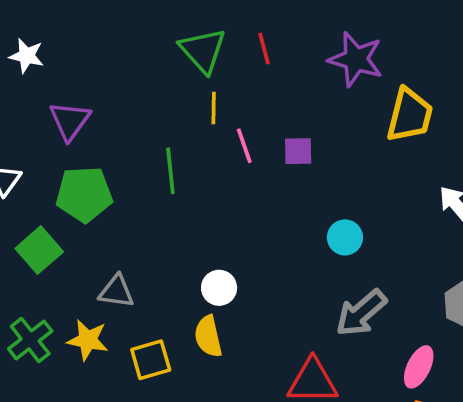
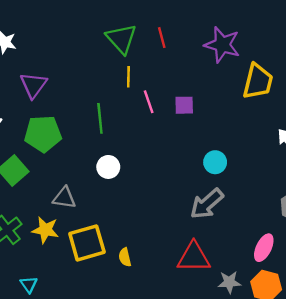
white circle: (219, 288) -> (108, 167), moved
gray arrow: (361, 313) -> (207, 204), moved
yellow semicircle: (208, 336) -> (125, 257), moved, size x0.7
yellow square: (151, 360) -> (87, 243), size x1.4

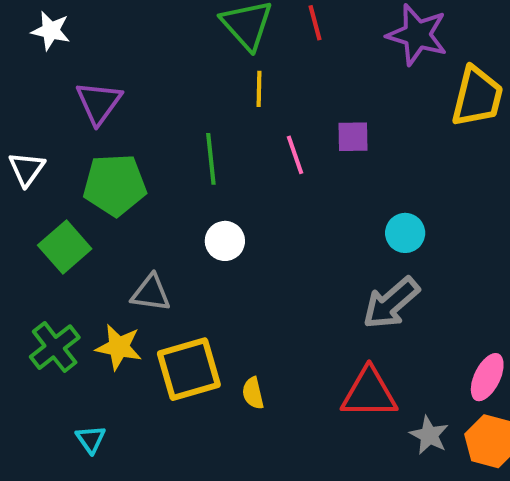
pink line: (149, 102) -> (295, 155), moved
gray star: (229, 282) -> (429, 435), turned 30

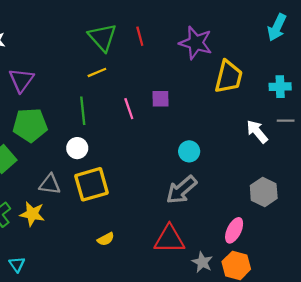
yellow line: (259, 89) -> (97, 72), moved, turned 66
white circle: (225, 241) -> (77, 148), moved
yellow square: (189, 369) -> (91, 184), moved
yellow semicircle: (253, 393) -> (106, 239), turned -105

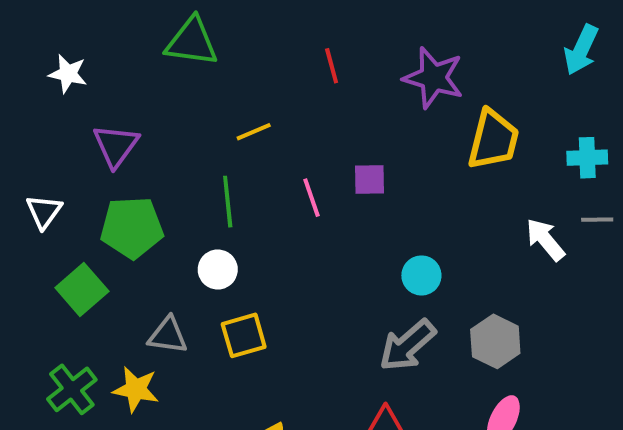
green triangle: (102, 37) -> (192, 42), moved, turned -40
yellow square: (91, 184) -> (244, 335), size x0.7
gray hexagon: (264, 192) -> (495, 341), moved

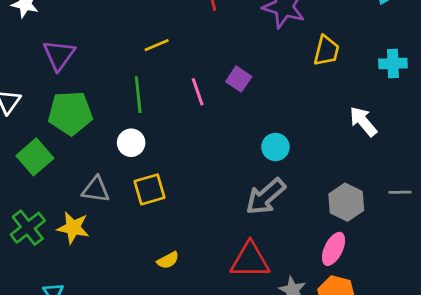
yellow trapezoid: (493, 140) -> (326, 51), size x0.7
purple square: (370, 180) -> (239, 79), turned 35
gray line: (597, 220) -> (400, 192), moved
gray hexagon: (495, 341) -> (346, 202), moved

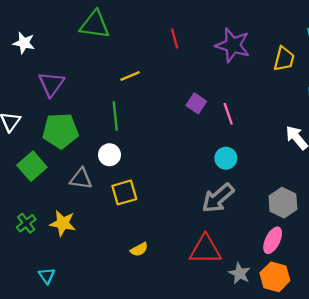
yellow trapezoid: (326, 51) -> (284, 59), moved
pink line: (198, 92) -> (228, 114), moved
gray triangle: (96, 189) -> (81, 179), moved
green cross: (28, 228) -> (26, 223), size x0.7

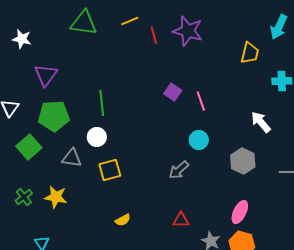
purple star: (233, 45) -> (188, 31), moved
yellow line: (130, 76) -> (130, 21), moved
gray arrow: (218, 198) -> (179, 170), moved, size x0.7
gray hexagon: (283, 203) -> (243, 161), moved
red triangle: (205, 249) -> (181, 220), size x0.6

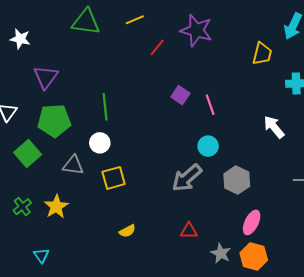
red line: (154, 35) -> (157, 47), moved, turned 54
gray hexagon: (243, 161) -> (237, 180), moved
gray arrow: (179, 170) -> (187, 178), size x1.4
yellow star: (56, 197) -> (56, 207), turned 30

